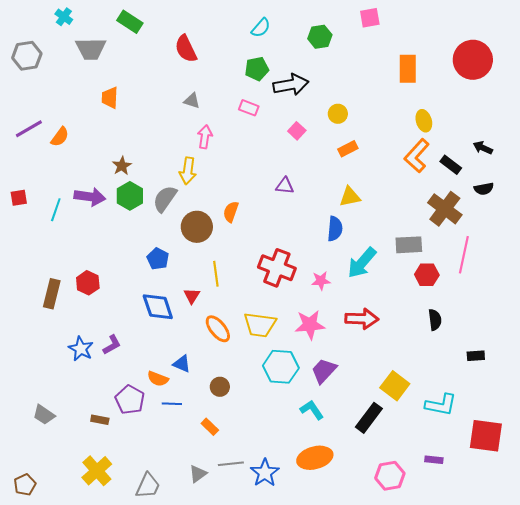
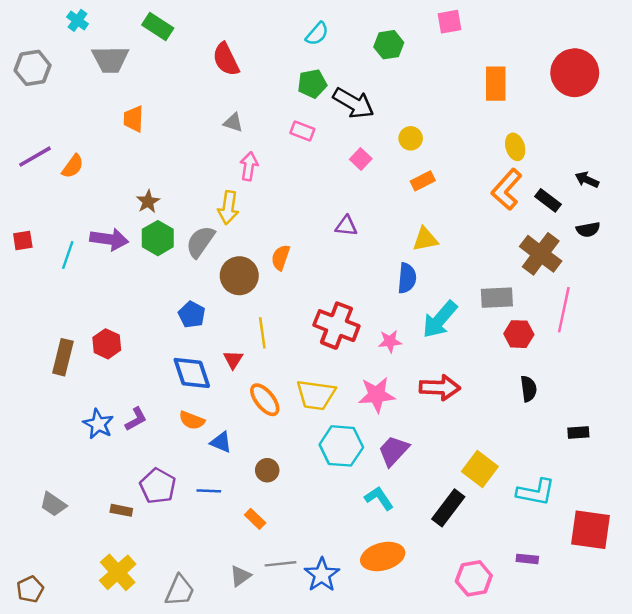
black arrow: (291, 85) -> (353, 103), turned 40
orange semicircle: (158, 379) -> (192, 420), moved

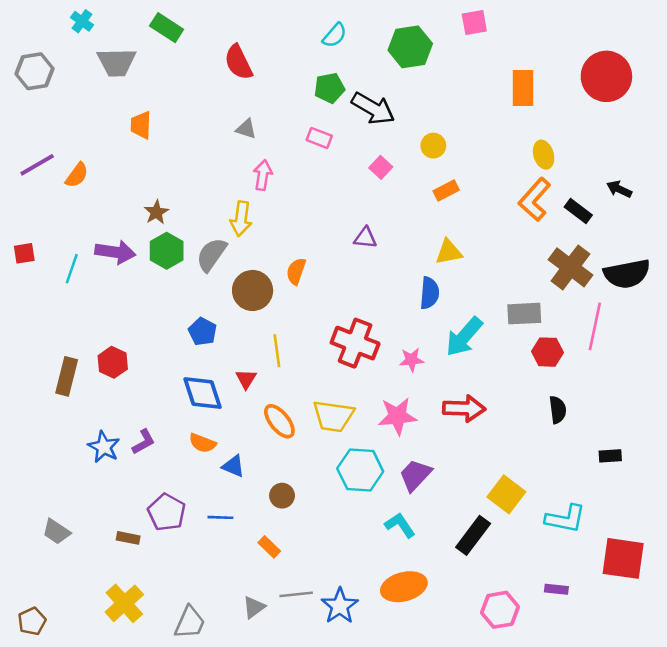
green hexagon: (389, 45) -> (410, 47), size x1.4
black semicircle: (588, 230) -> (627, 274), moved, size x1.8

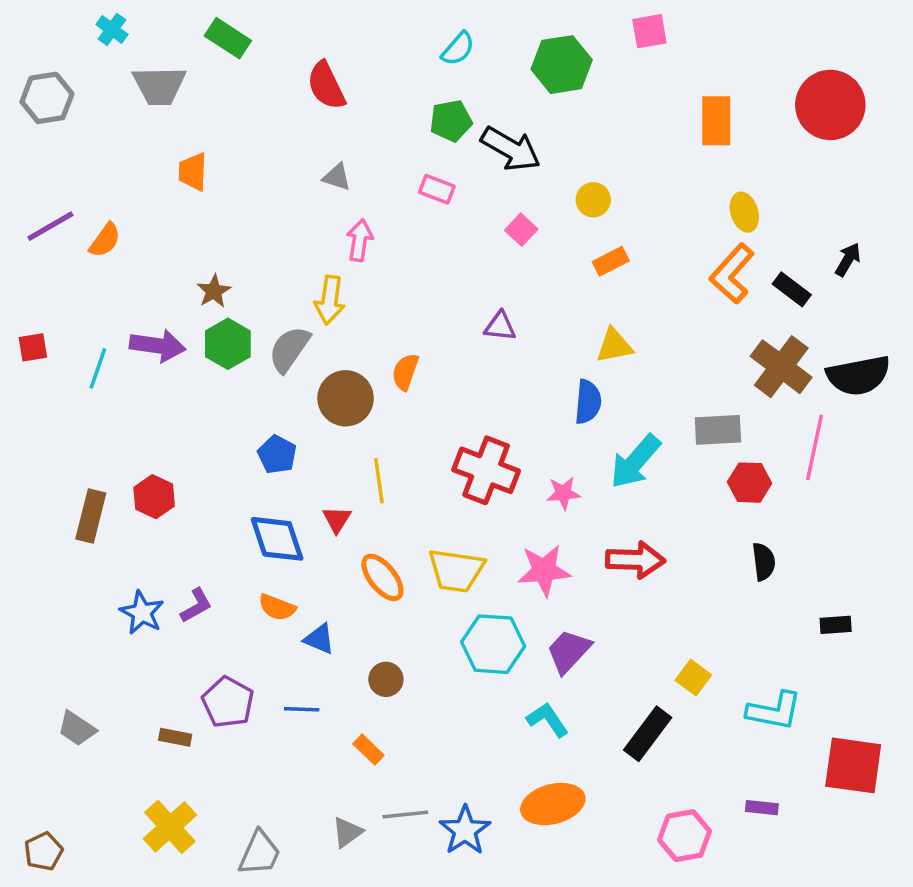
black arrow: (619, 189) -> (848, 260), turned 95
yellow square: (506, 494) -> (693, 678), size x0.7

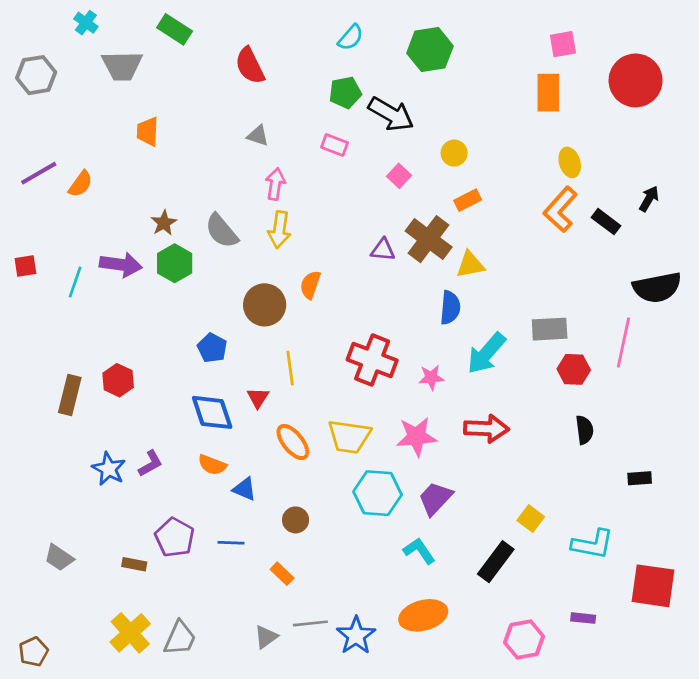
pink square: (649, 31) -> (563, 44), moved
yellow arrow: (330, 300) -> (279, 230), moved
gray semicircle: (289, 349) -> (222, 231), moved, turned -75
brown cross: (781, 367) -> (429, 239), moved
gray trapezoid: (259, 853) -> (180, 638), moved

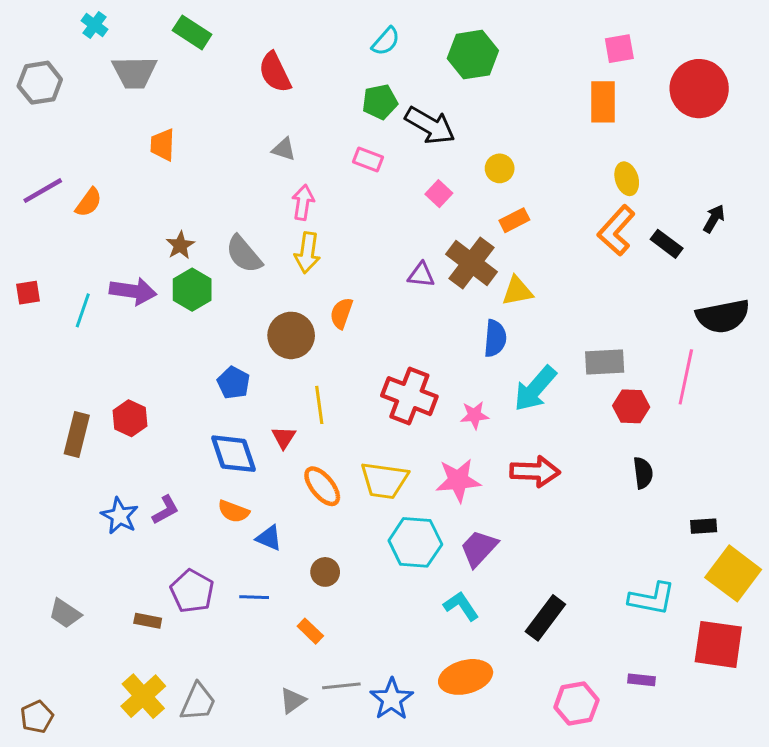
yellow square: (531, 519) -> (733, 573), moved, size x1.8

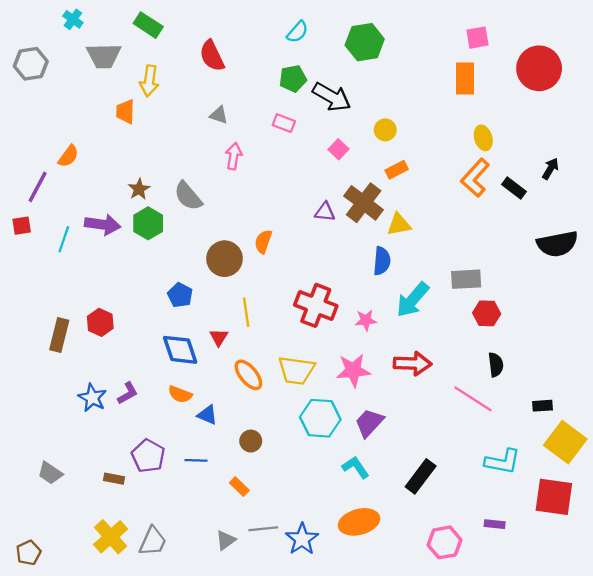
purple line: (43, 191) -> (38, 187), moved, turned -32
yellow arrow: (307, 253) -> (149, 81), moved
pink line: (686, 377) -> (473, 399), moved, turned -69

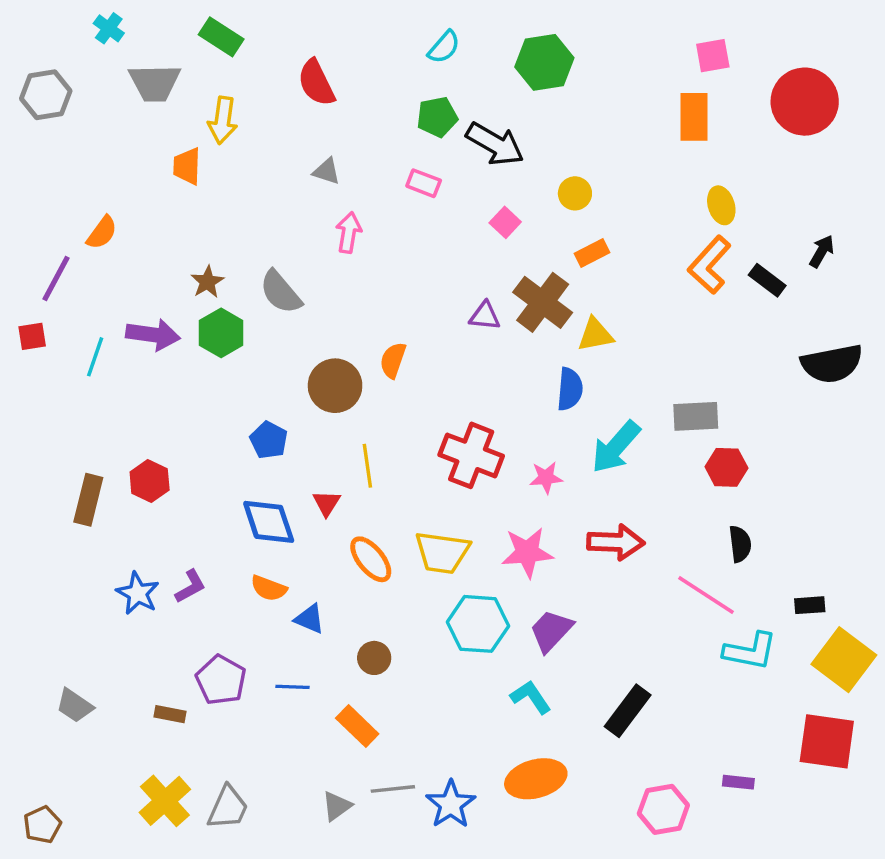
cyan L-shape: (503, 462) -> (750, 651), moved
orange rectangle: (239, 487) -> (357, 726), size x1.4

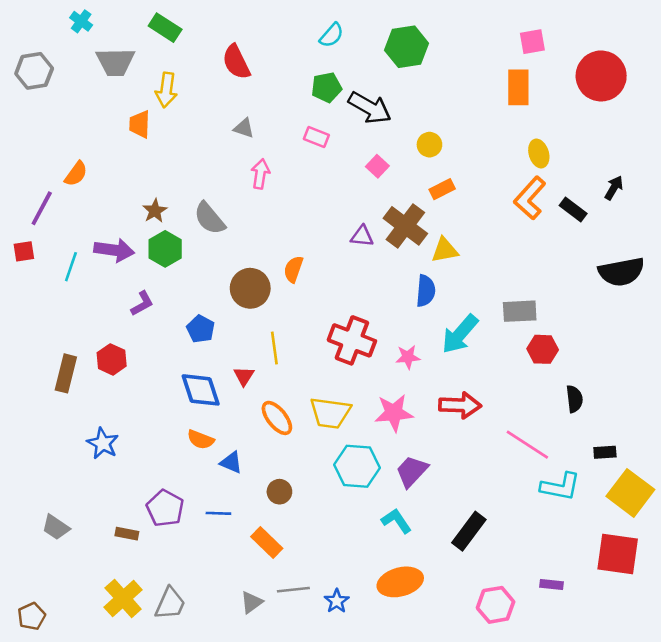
black semicircle: (740, 544) -> (574, 399), moved
purple L-shape: (190, 586) -> (142, 304), moved
blue star: (451, 804) -> (337, 601), size x0.7

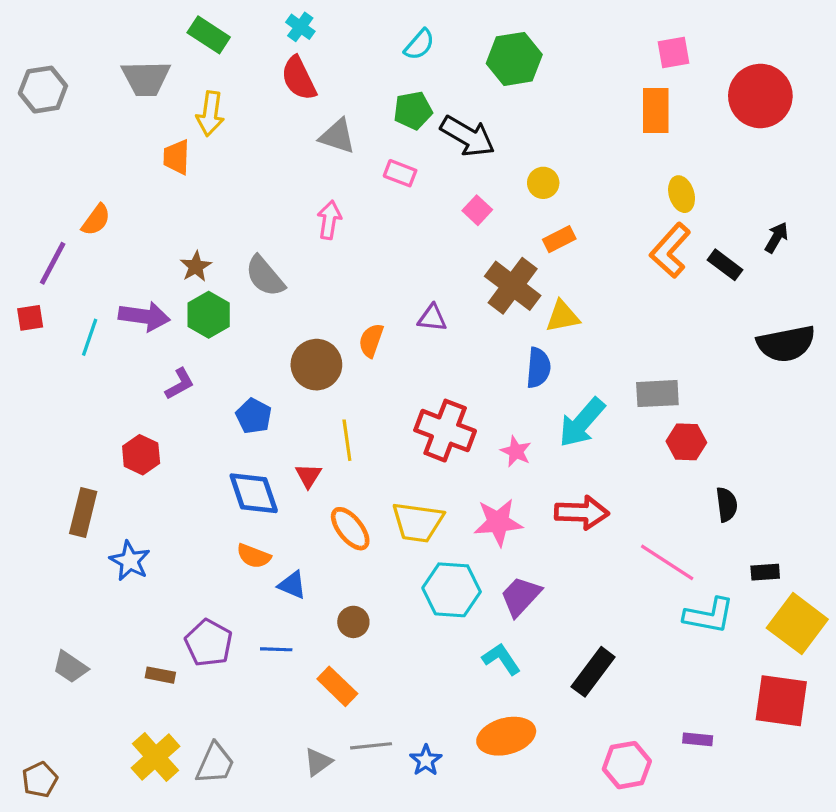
cyan cross: (81, 21) -> (300, 27), moved
gray triangle: (244, 128) -> (337, 136), moved, size x1.4
purple triangle: (362, 236) -> (432, 318), moved
pink star: (408, 357) -> (516, 451), turned 30
brown rectangle: (66, 373) -> (83, 513), moved

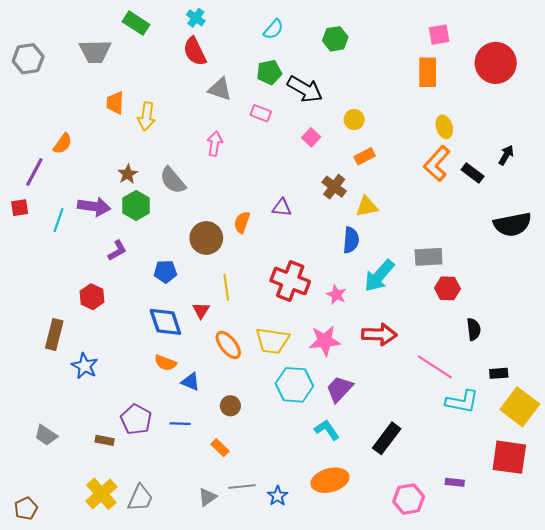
green hexagon: (514, 59) -> (335, 39), size x0.7
yellow arrow: (210, 114) -> (147, 116), moved
brown cross: (513, 286) -> (334, 187), size x0.7
blue pentagon: (254, 416) -> (165, 272), turned -30
orange rectangle: (337, 686) -> (220, 448), size x0.7

